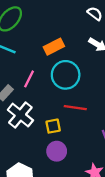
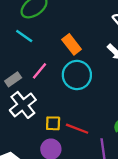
orange rectangle: (54, 47) -> (72, 44), turned 66
red line: (75, 108) -> (77, 129), moved

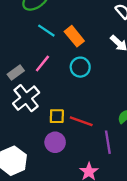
cyan line: (24, 36) -> (46, 31), moved
cyan circle: (77, 75) -> (80, 67), size x0.7

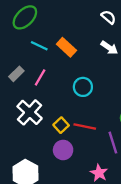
cyan circle: (80, 67) -> (83, 87), moved
gray rectangle: (16, 72) -> (16, 74), moved
yellow square: (57, 116) -> (61, 125), turned -35

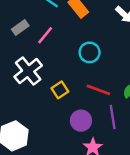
red line: (85, 126) -> (98, 90), moved
purple circle: (63, 150) -> (81, 121), moved

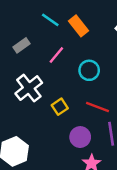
pink line: (45, 35) -> (56, 55), moved

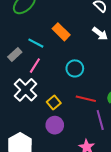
cyan line: (50, 20) -> (36, 43), moved
pink line: (56, 55) -> (35, 66), moved
purple circle: (80, 137) -> (55, 125), moved

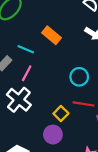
cyan circle: (75, 68) -> (79, 77), moved
yellow square: (54, 102) -> (61, 113), moved

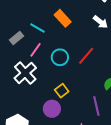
cyan circle: (79, 77) -> (60, 57), moved
red line: (83, 104) -> (86, 56), moved, turned -66

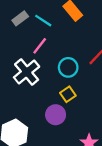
gray rectangle: (17, 38) -> (20, 18), moved
cyan circle: (60, 57) -> (68, 67), moved

